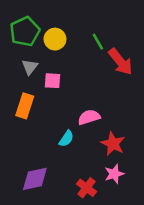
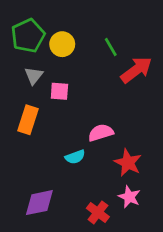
red arrow: (121, 62) -> (136, 70), turned -88
cyan semicircle: (66, 139) -> (75, 157), turned 36
pink star: (114, 174) -> (129, 197), turned -30

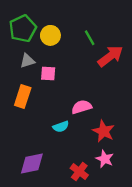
gray triangle: (34, 76) -> (27, 61), turned 35

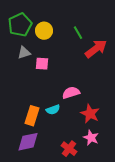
orange rectangle: (23, 97) -> (32, 116), moved

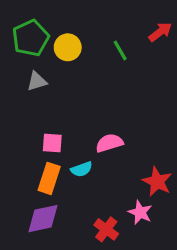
red arrow: (96, 49) -> (160, 32), moved, size x0.7
pink square: (42, 64) -> (52, 143), moved
red star: (90, 114) -> (157, 182), moved

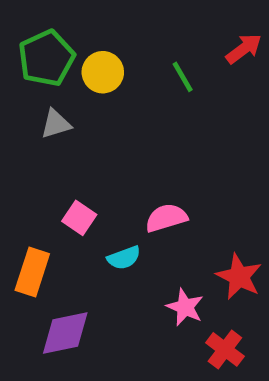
pink square: (52, 143) -> (79, 218), turned 30
orange rectangle: (49, 178) -> (32, 272), moved
pink star: (140, 212) -> (185, 307), moved
red cross: (106, 229) -> (225, 349), moved

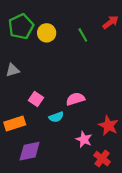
gray triangle: (56, 124) -> (13, 70), moved
orange rectangle: (32, 272) -> (15, 123), turned 54

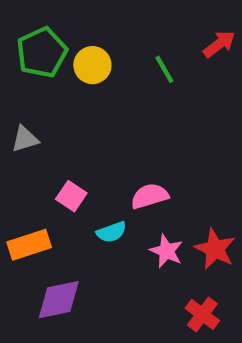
pink star: (84, 139) -> (166, 251), moved

